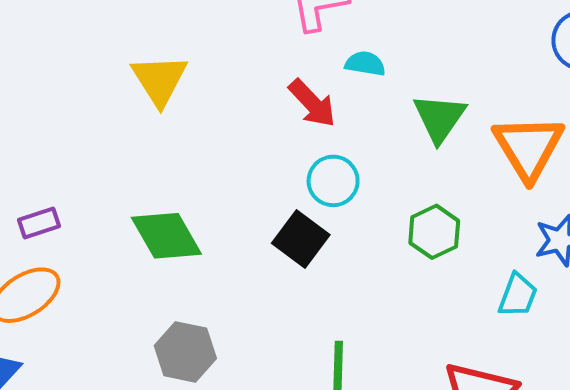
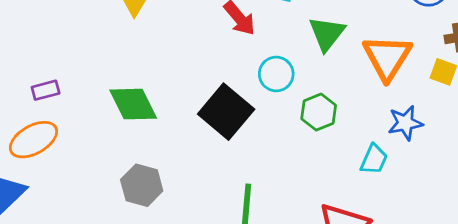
cyan circle: (333, 181) -> (276, 74), moved
black square: (301, 239) -> (226, 112), size x1.4

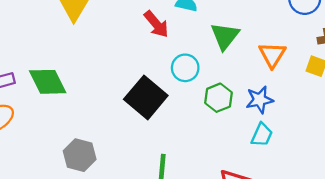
orange triangle: (387, 57) -> (272, 55), size x0.7
green diamond: (133, 104) -> (48, 82), moved
blue star: (405, 123) -> (260, 100), moved

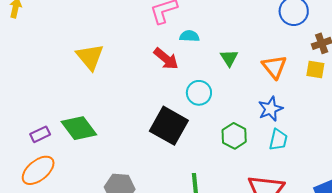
green triangle: (225, 36) -> (229, 58), size x0.7
green hexagon: (218, 98) -> (234, 136), moved

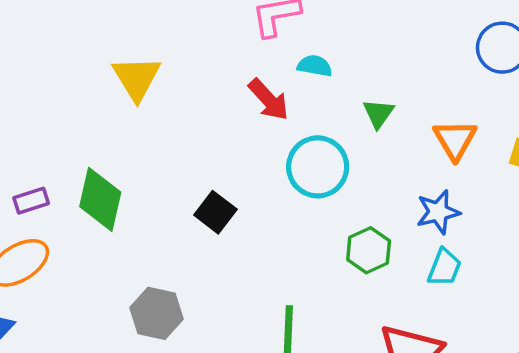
cyan circle: (199, 93) -> (318, 167), size x1.4
black square: (169, 126) -> (215, 212), moved, size x0.6
green diamond: (79, 128) -> (100, 199), turned 42

